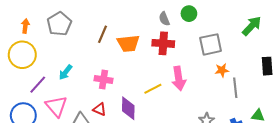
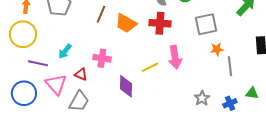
orange trapezoid: (128, 43) -> (126, 23), turned 35
purple line: (38, 85) -> (38, 63), turned 60
red triangle: (99, 109) -> (81, 74), moved

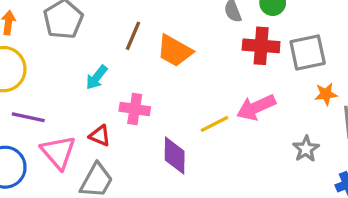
red cross: (160, 23) -> (261, 46), moved
cyan arrow: (65, 51) -> (96, 77), moved
pink arrow: (175, 57) -> (256, 107), turned 75
gray star: (202, 98) -> (306, 149), moved

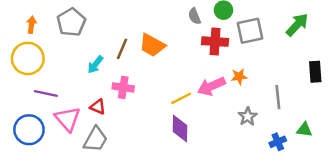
brown line: (133, 36) -> (122, 49), moved
gray square: (308, 52) -> (250, 31), moved
orange star: (326, 94) -> (239, 77), moved
purple diamond: (175, 156) -> (180, 129), moved

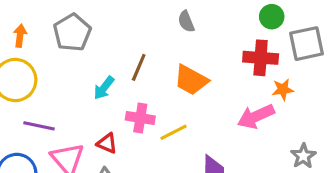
gray semicircle: (194, 16) -> (186, 21), moved
orange trapezoid: (152, 45) -> (191, 80), moved
orange star: (239, 77) -> (283, 89), moved
yellow line: (181, 98) -> (174, 132), moved

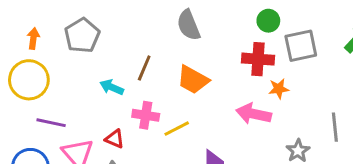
gray semicircle: (186, 21) -> (189, 25), size x1.5
cyan arrow: (104, 88) -> (112, 87), turned 75
pink arrow: (256, 116) -> (254, 114), turned 36

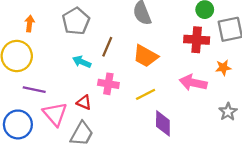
gray pentagon: (82, 35) -> (76, 21), moved
orange arrow: (33, 38) -> (29, 24), moved
orange star: (279, 89) -> (223, 68), moved
yellow line: (177, 129) -> (146, 94), moved

